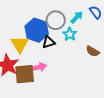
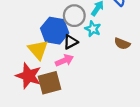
pink arrow: (39, 67) -> (64, 60), moved

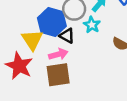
black triangle: (71, 42) -> (67, 36), turned 49
brown square: (50, 83) -> (58, 75), moved

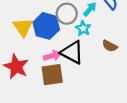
black triangle: (67, 36) -> (72, 52), moved, size x1.6
yellow triangle: (32, 40) -> (23, 27), moved

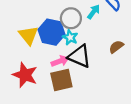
cyan star: (83, 28) -> (70, 37), moved
brown semicircle: (110, 46) -> (116, 47), turned 120

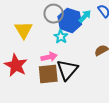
gray circle: (71, 18) -> (54, 14), moved
blue hexagon: (52, 32) -> (70, 20), moved
black triangle: (79, 56) -> (67, 70), moved, turned 40

